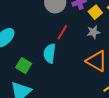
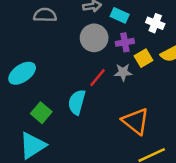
gray star: (93, 32) -> (123, 72), moved

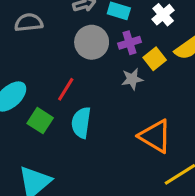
white cross: (155, 23) -> (163, 15), turned 36
red line: (97, 78) -> (66, 89), moved
green square: (41, 113) -> (40, 121), moved

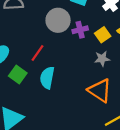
purple cross: (130, 43) -> (80, 30), moved
gray star: (132, 79) -> (102, 59), moved

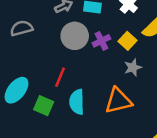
orange triangle: (100, 90) -> (118, 101), moved, turned -35

